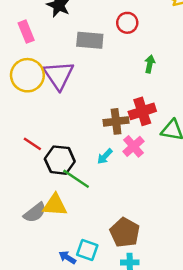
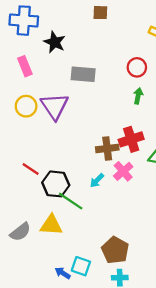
red circle: (127, 23) -> (137, 67), moved
yellow circle: (27, 75) -> (26, 106), size x0.7
gray semicircle: (35, 213) -> (20, 232), moved

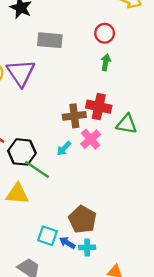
red cross: (131, 139) -> (99, 107), turned 30
blue arrow: (63, 273) -> (67, 243), moved

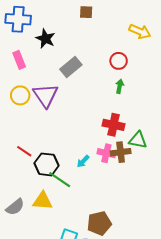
gray rectangle: (50, 40) -> (71, 67), turned -45
brown cross: (74, 116) -> (121, 152), moved
pink cross: (91, 139) -> (106, 153), turned -36
brown pentagon: (82, 219) -> (99, 223), turned 30

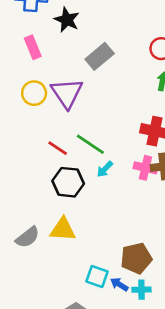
red line: (24, 151) -> (58, 148), moved
cyan arrow: (83, 161) -> (105, 169), moved
green line: (60, 180) -> (90, 144), moved

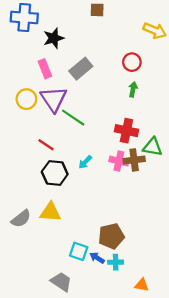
black star: (67, 20) -> (54, 38), turned 30
pink rectangle: (33, 47) -> (45, 69), moved
green line: (90, 144) -> (73, 118), moved

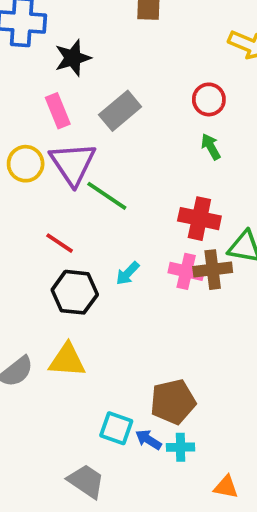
green arrow: (133, 89) -> (211, 147), turned -40

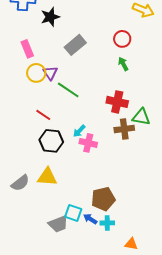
pink rectangle: (58, 111) -> (27, 49), moved
yellow circle: (26, 164) -> (36, 73), moved
purple triangle: (73, 164) -> (50, 73), size x0.6
pink cross: (186, 271) -> (88, 143), moved
gray trapezoid: (86, 481) -> (58, 224), moved, turned 125

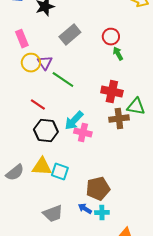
red circle: (122, 39) -> (111, 37), moved
cyan arrow: (79, 131) -> (74, 121), size x1.5
cyan square: (73, 213) -> (60, 172), moved

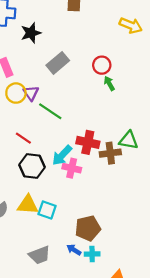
red cross: (112, 92) -> (88, 142), moved

